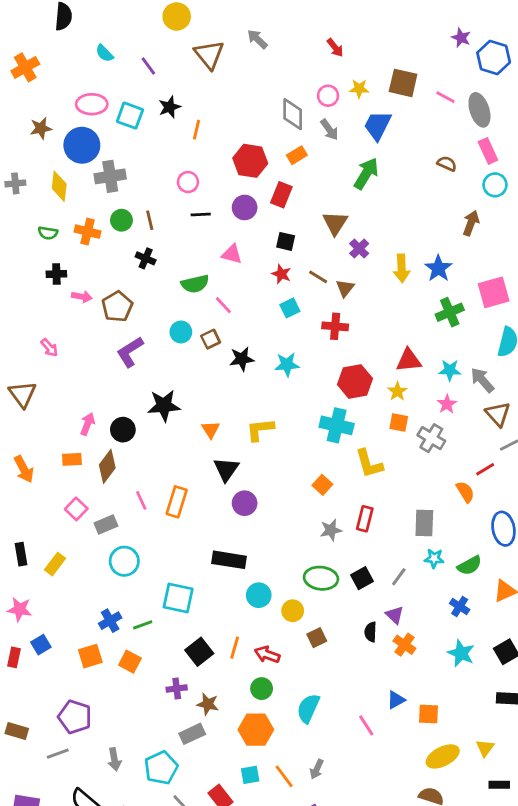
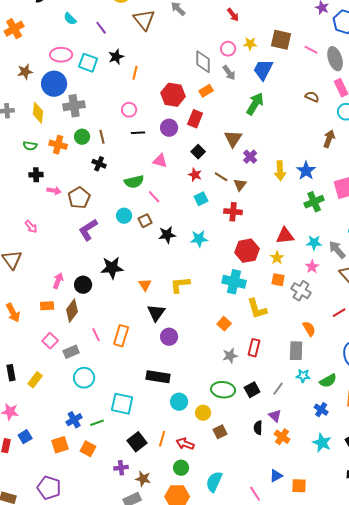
black square: (286, 241) -> (198, 152), turned 32
orange semicircle: (465, 492) -> (309, 329), moved

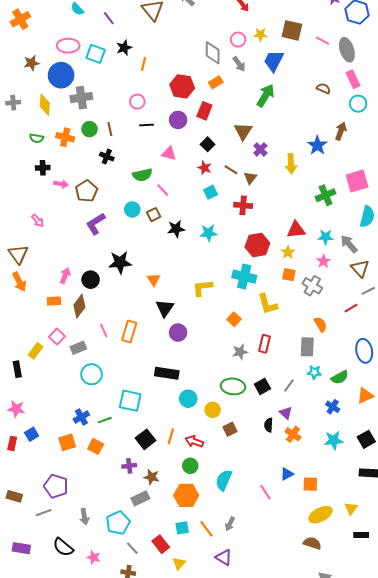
blue star: (306, 171) -> (317, 145), moved
yellow L-shape: (180, 285) -> (202, 288), moved
orange arrow: (13, 313) -> (19, 282), moved
yellow rectangle: (35, 380) -> (36, 351), moved
cyan star: (322, 443) -> (334, 440), turned -30

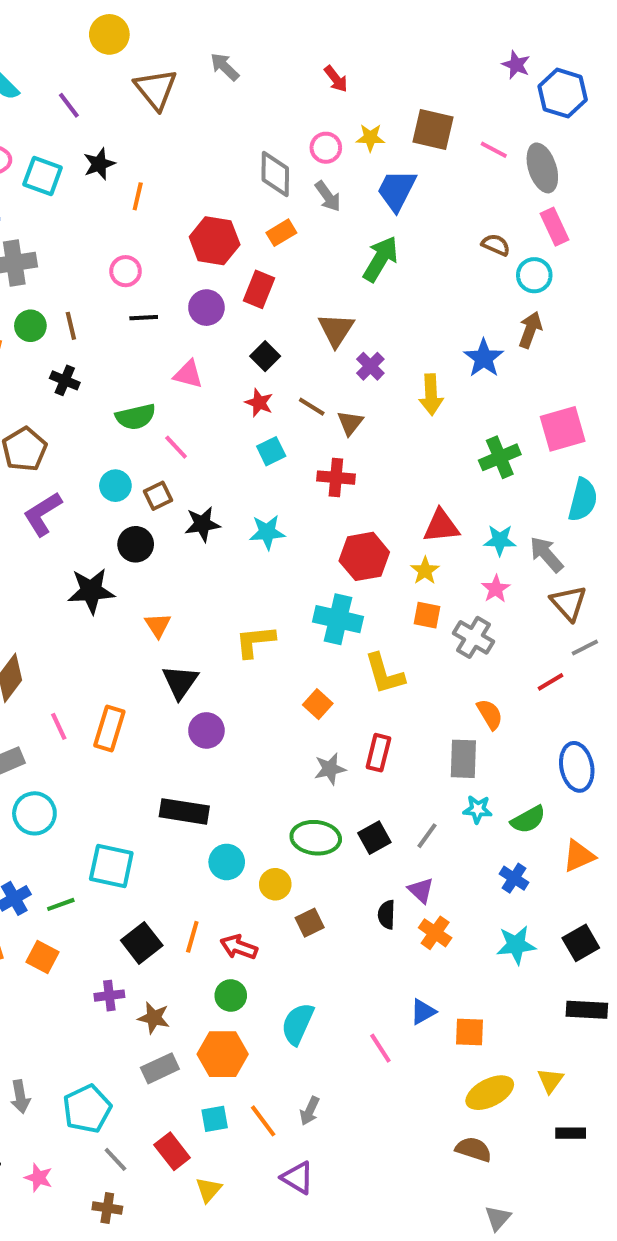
cyan circle: (358, 104) -> (534, 275), moved
black circle: (91, 280) -> (136, 544), moved
gray rectangle: (140, 498) -> (160, 1068), moved

